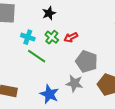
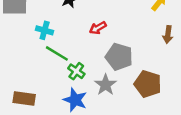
green cross: (52, 37) -> (76, 71), moved
gray star: (74, 83) -> (106, 85), turned 30

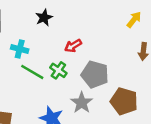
green cross: (76, 71) -> (58, 70), moved

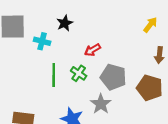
cyan cross: (20, 49) -> (42, 41), moved
green line: (32, 72) -> (54, 75), turned 60
brown pentagon: (124, 101) -> (150, 88), moved

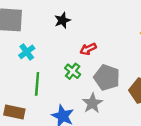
cyan cross: (42, 41) -> (27, 52), moved, turned 35
green line: (54, 75) -> (37, 84), moved

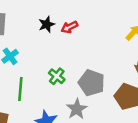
red arrow: (88, 49) -> (69, 27), moved

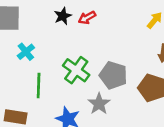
green cross: (57, 76) -> (76, 70), size x1.5

